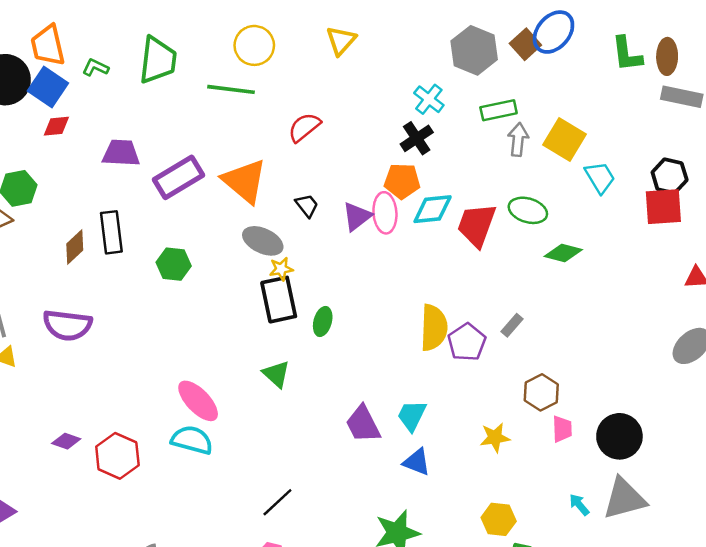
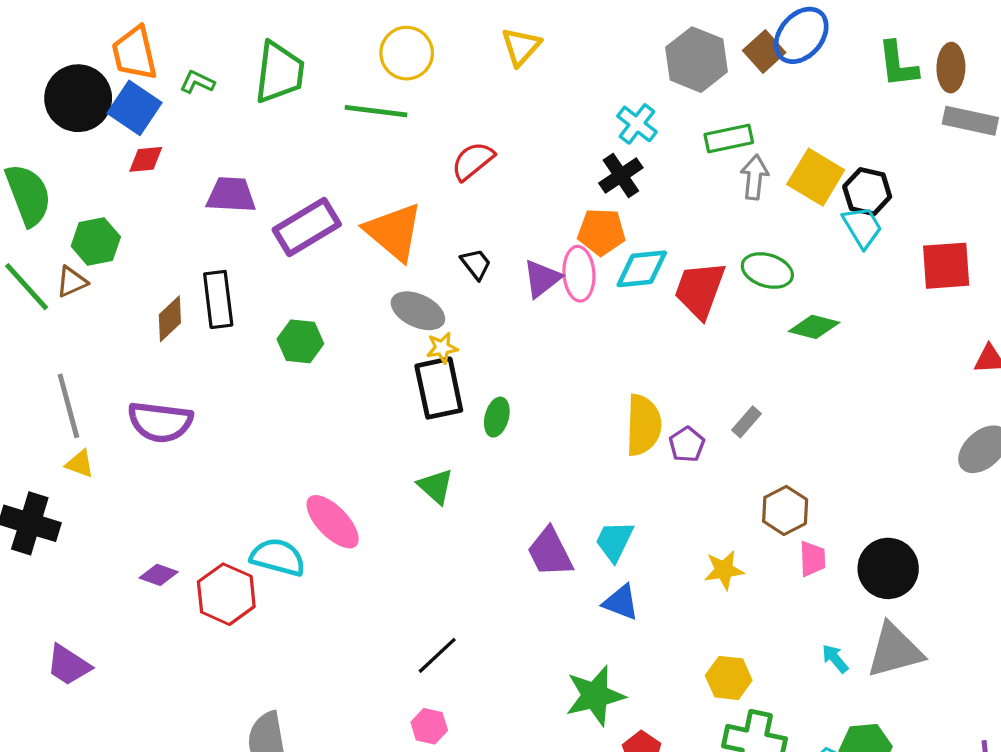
black hexagon: (670, 176) -> (867, 192), moved
purple pentagon: (467, 342) -> (687, 444), size x0.7
cyan semicircle: (192, 440) -> (278, 557), moved

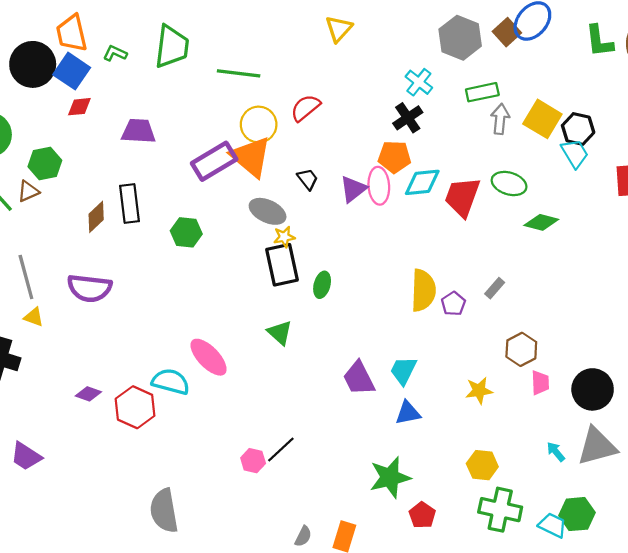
yellow circle: (407, 53) -> (259, 125), moved
purple rectangle: (307, 227) -> (214, 161), moved
blue triangle: (621, 602) -> (408, 413), turned -32
pink hexagon: (429, 726) -> (253, 461), moved

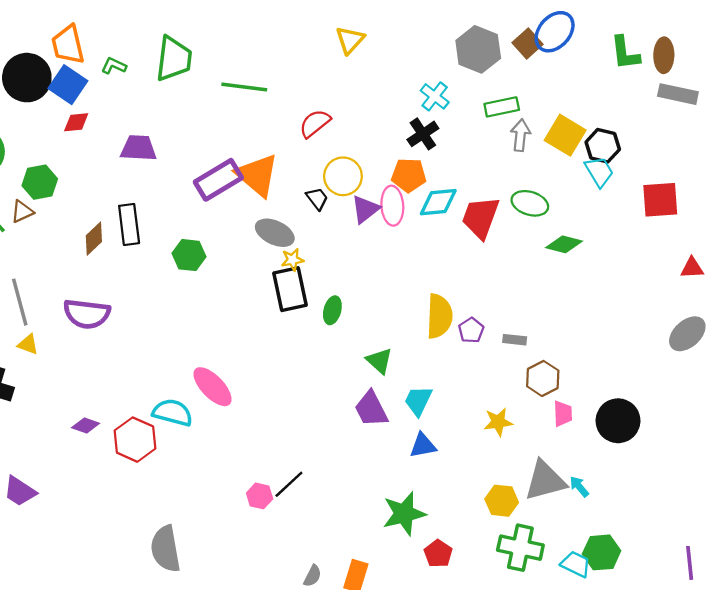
yellow circle: (259, 125) -> (343, 176), moved
gray rectangle: (495, 288) -> (515, 340), moved, turned 55
green triangle: (280, 333) -> (379, 361), moved
gray triangle: (597, 446) -> (545, 481), moved

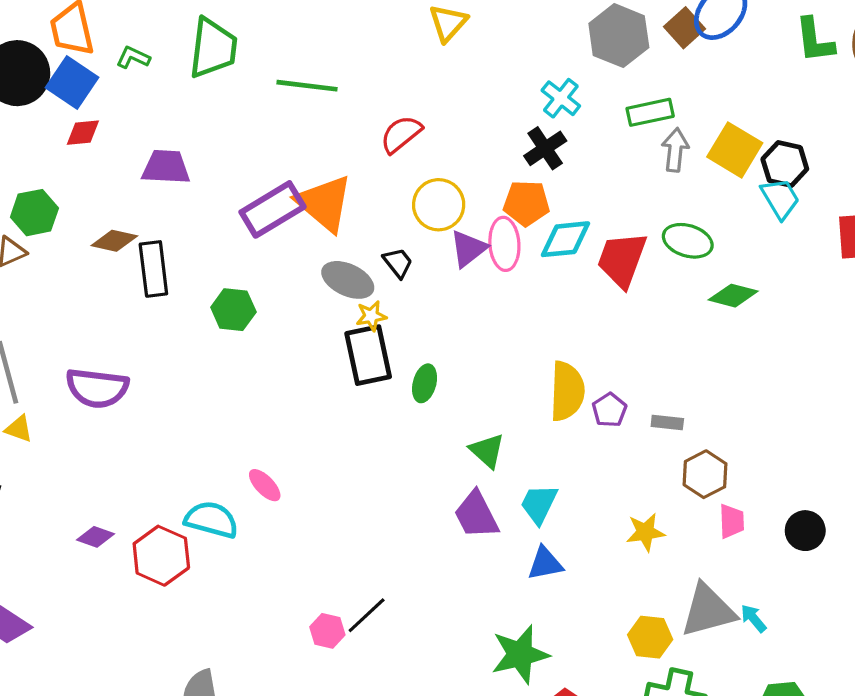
black trapezoid: (317, 199) -> (398, 263), moved
brown diamond: (94, 239) -> (114, 241), moved, turned 56
pink ellipse: (213, 387) -> (265, 485), size x0.6
black circle: (618, 421) -> (805, 531), size x0.7

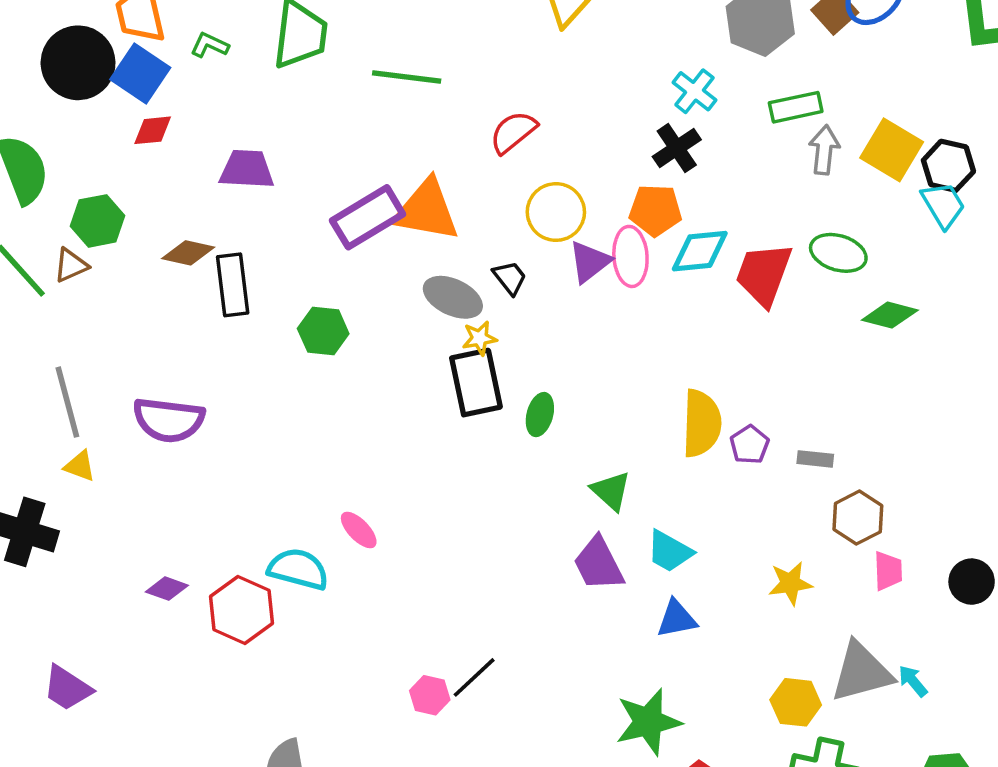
orange triangle: (324, 203) -> (426, 210), turned -30
cyan trapezoid: (539, 504) -> (670, 551), turned -87

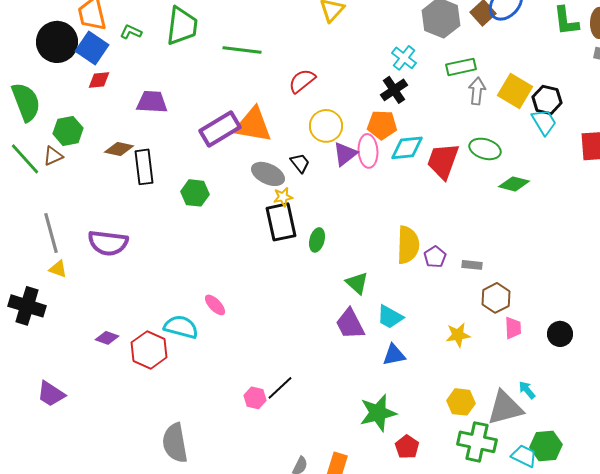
gray triangle: (861, 672) -> (505, 408), moved

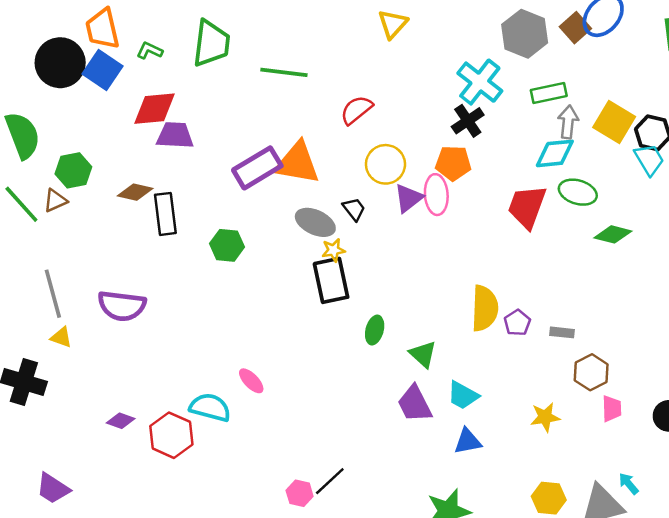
cyan cross: (404, 58) -> (480, 82), size x1.5
red diamond: (99, 80) -> (154, 109), moved, size x1.6
cyan diamond: (407, 148) -> (555, 153), moved
green ellipse: (317, 240) -> (375, 330), moved

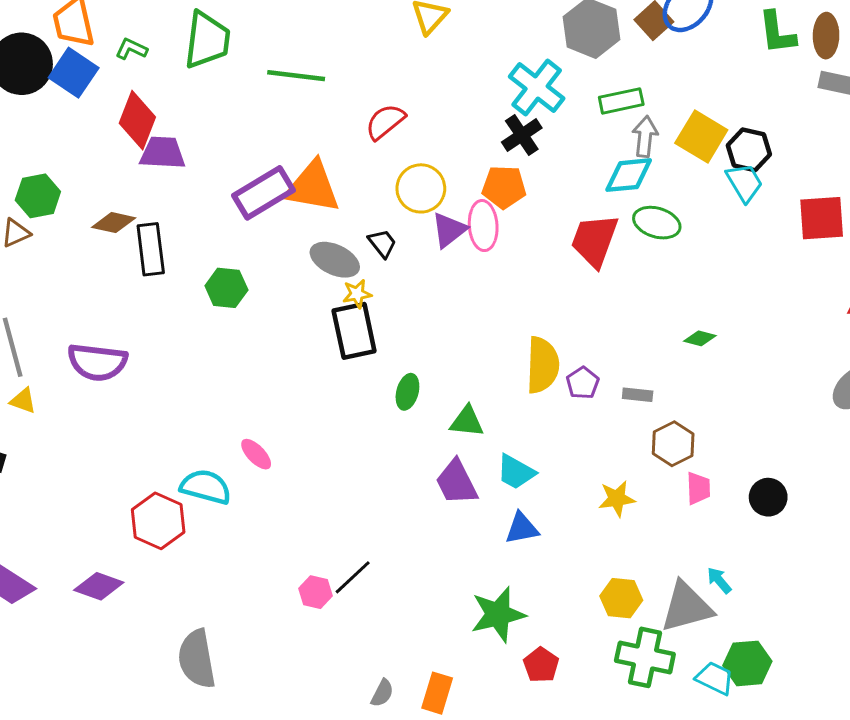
red diamond: (154, 109) -> (137, 120), turned -63
green diamond: (613, 234) -> (700, 338), moved, size x0.7
green triangle: (423, 354) -> (467, 421), turned -36
purple diamond: (121, 421) -> (99, 586), moved, size x1.4

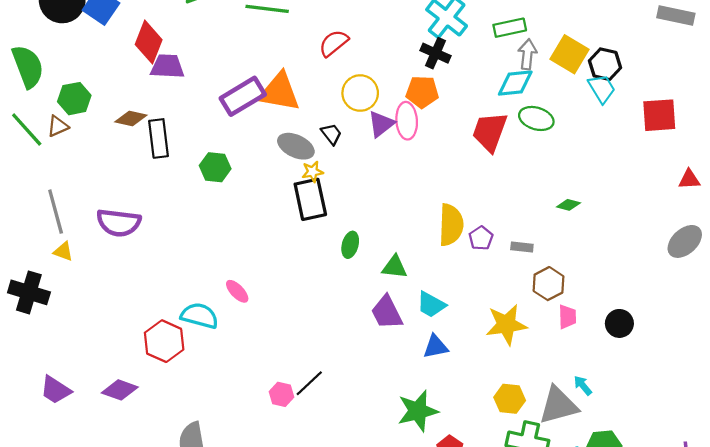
black cross: (522, 135) -> (435, 53), turned -32
yellow star: (617, 499) -> (506, 325), size x1.5

